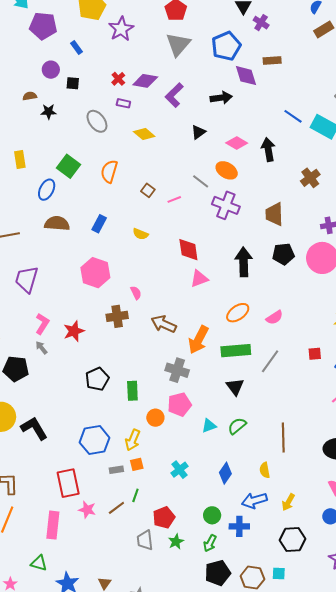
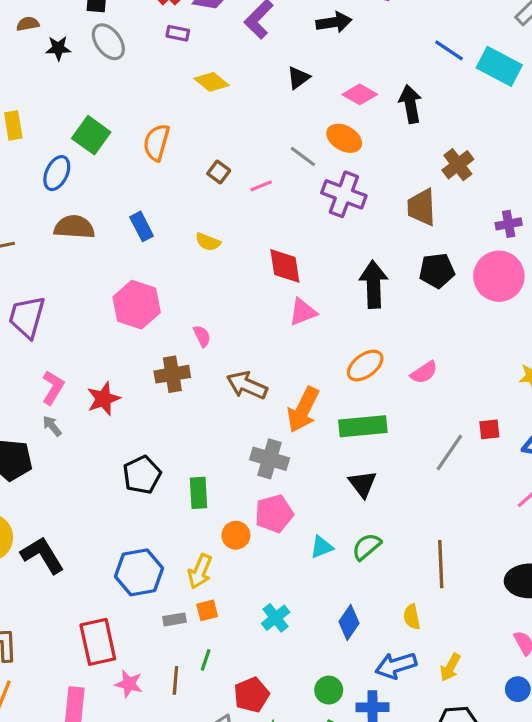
gray ellipse: (97, 121) -> (108, 42), moved
brown cross: (310, 178) -> (458, 165), moved
blue rectangle: (99, 224) -> (142, 226), turned -54
gray line: (270, 361) -> (449, 453), moved
brown line: (116, 508) -> (175, 680), turned -48

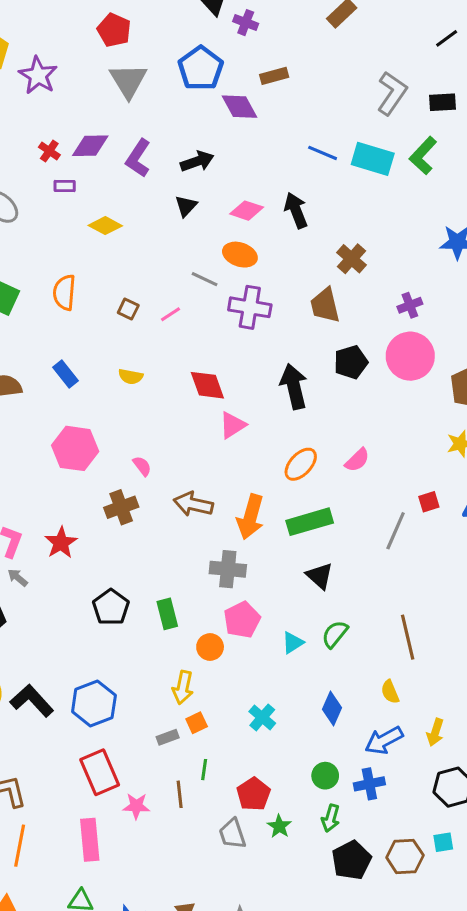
black arrow: (334, 22) -> (197, 161), moved
blue hexagon: (139, 572) -> (94, 704), moved

